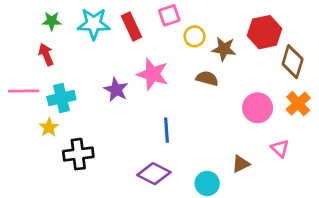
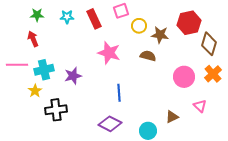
cyan star: (94, 24) -> (67, 17), size x0.6
purple star: (116, 90) -> (73, 76), moved, turned 30

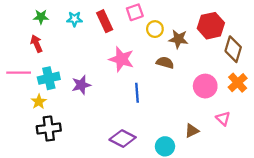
blue line: (119, 93) -> (137, 93), moved
black cross: (56, 110) -> (49, 128), moved

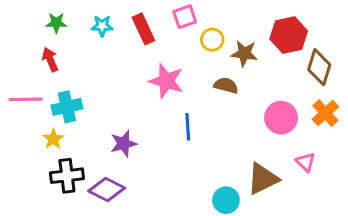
purple star: (81, 85) -> (124, 144), moved
brown triangle: (192, 131) -> (263, 179), size x1.6
purple diamond: (123, 139) -> (107, 189), moved

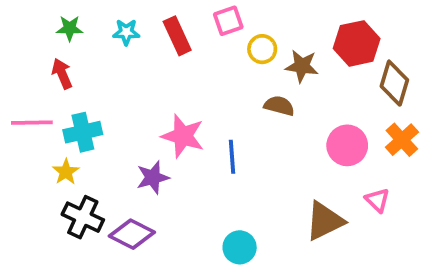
pink star: (166, 81) -> (183, 136), moved
black cross: (67, 176) -> (83, 217), turned 32
cyan circle: (226, 200) -> (240, 247), moved

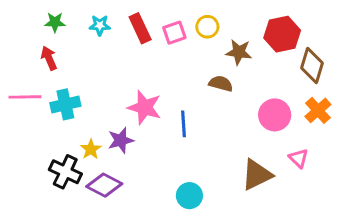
pink square: (228, 21) -> (174, 33), moved
yellow circle: (262, 49) -> (207, 27), moved
yellow star: (66, 172) -> (91, 149), moved

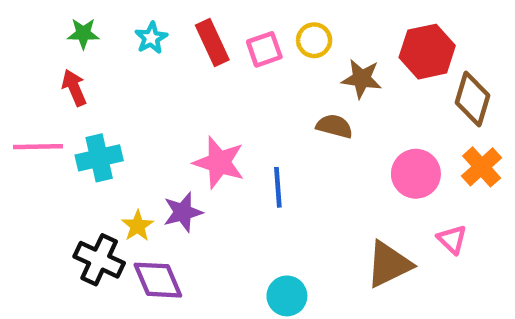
cyan star: (100, 25) -> (151, 38), turned -30
purple diamond: (104, 185) -> (158, 280), turned 40

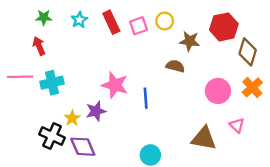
brown triangle: (389, 264) -> (204, 138), turned 36

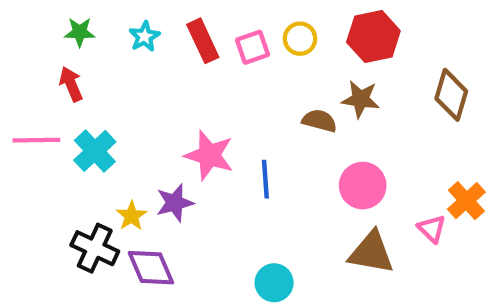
red hexagon: (224, 27) -> (373, 36), moved
brown star: (190, 41) -> (361, 99), moved
cyan cross: (52, 83) -> (95, 151), turned -30
orange cross: (252, 87) -> (466, 201), moved
pink circle: (218, 91) -> (363, 186), moved

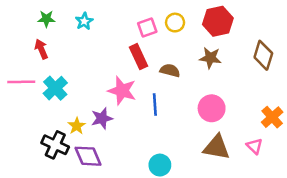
red rectangle: (203, 41) -> (138, 57), moved
brown semicircle: (319, 121) -> (170, 70), moved
pink triangle: (432, 229) -> (254, 146), moved

